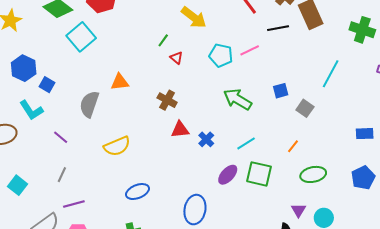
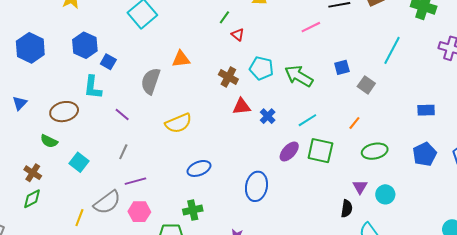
cyan pentagon: (221, 55) -> (261, 68), moved
cyan L-shape: (31, 110) -> (93, 87), turned 40

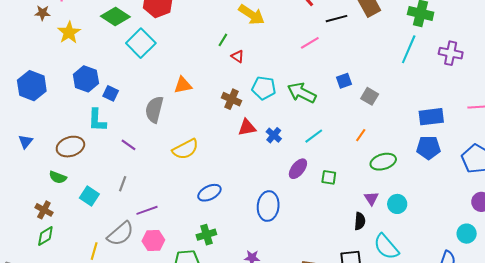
cyan line: (392, 50) -> (409, 49), moved
blue rectangle: (426, 110) -> (431, 117), size x1.4
green square: (320, 151) -> (329, 177), moved, size x0.6
gray line: (123, 152) -> (123, 184), moved
blue pentagon: (425, 154) -> (429, 148), moved, turned 30

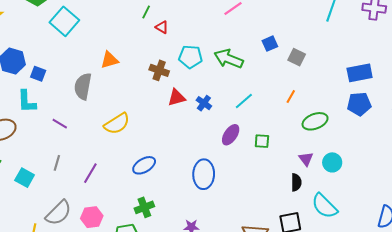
purple line: (147, 210) -> (90, 173), moved, turned -35

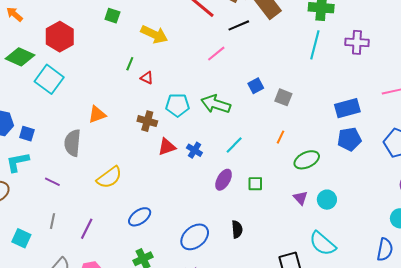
cyan L-shape: (27, 101) -> (18, 162), turned 85
blue ellipse: (204, 174) -> (195, 237), moved, turned 52
black semicircle: (296, 182) -> (237, 229), moved

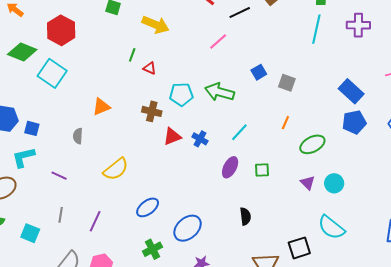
blue rectangle: (347, 108) -> (351, 91), turned 60
gray semicircle: (73, 143) -> (78, 136), size x0.6
blue ellipse: (195, 237) -> (188, 228), moved

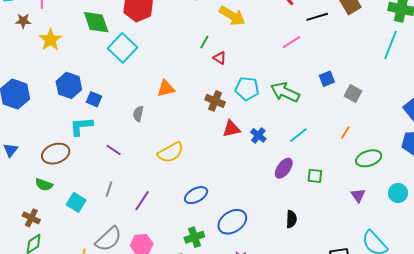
green diamond: (22, 52) -> (96, 22), turned 40
cyan circle: (334, 183) -> (398, 193), moved

